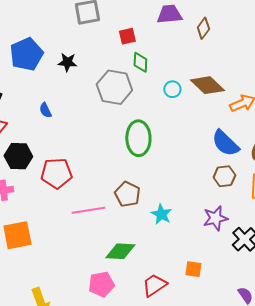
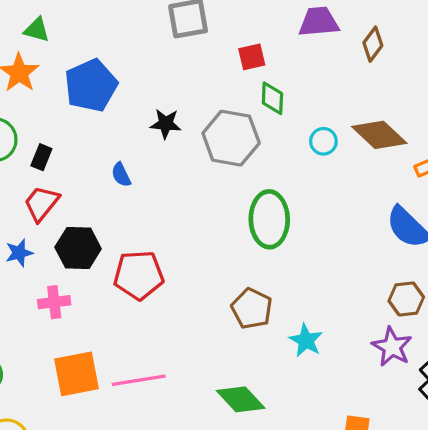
black star: (67, 62) -> (166, 124), moved
brown hexagon: (224, 176) -> (406, 299), moved
pink line: (88, 210) -> (139, 380), moved
purple star: (215, 218) -> (392, 347), turned -30
green diamond: (120, 251) -> (241, 399), turned 44

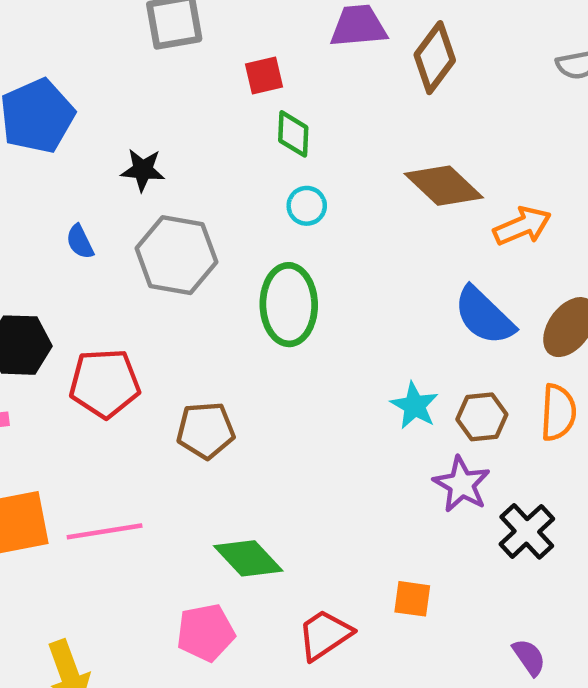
brown diamond: (373, 44) -> (435, 58), size x1.4
gray hexagon: (231, 138) -> (176, 255), moved
cyan circle: (323, 141) -> (307, 206), moved
brown pentagon: (252, 309) -> (206, 430), moved, turned -30
cyan star: (306, 340) -> (415, 406), moved

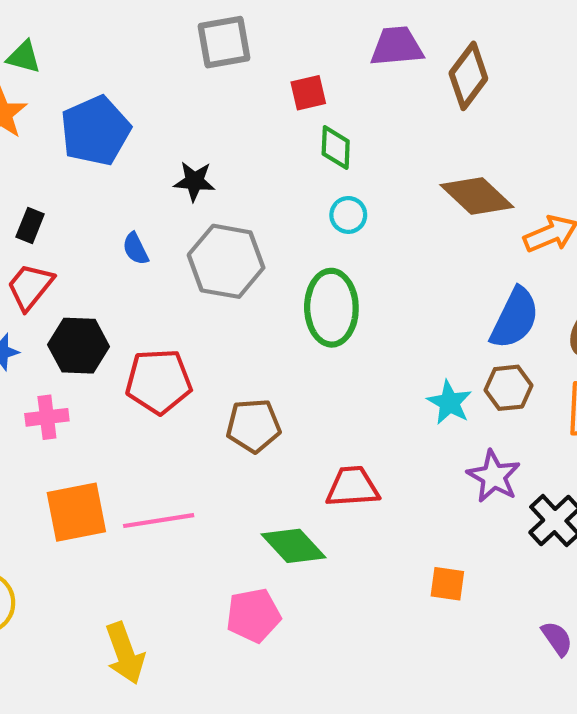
blue semicircle: (484, 316) -> (515, 318), turned -108
brown hexagon: (482, 417) -> (508, 388), moved
red trapezoid: (325, 635) -> (353, 487), moved, turned 30

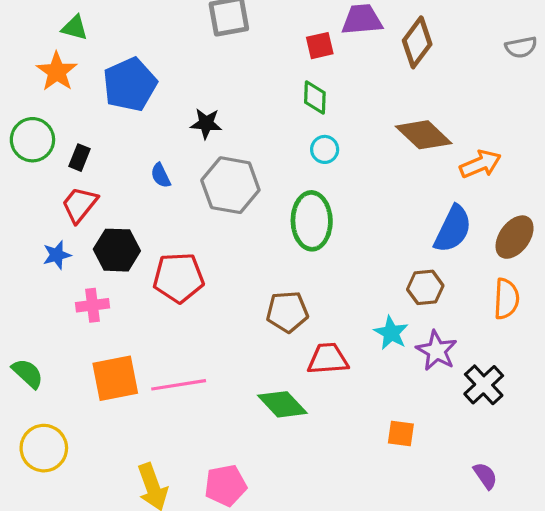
red square: (308, 93) -> (320, 46), moved
brown hexagon: (508, 388) -> (425, 287), moved
cyan star: (449, 403) -> (391, 333), moved
brown pentagon: (253, 426) -> (287, 312), moved
pink pentagon: (253, 615) -> (226, 485), moved

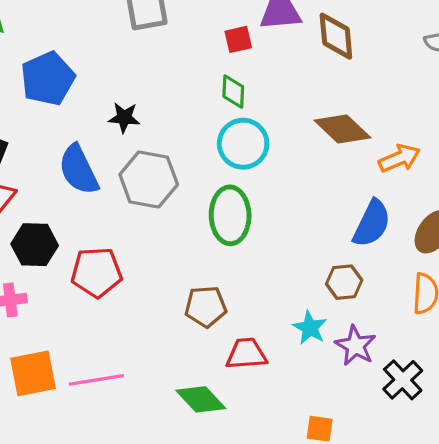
brown diamond: (417, 42) -> (336, 36), turned -42
cyan circle: (325, 149) -> (243, 144), size x1.8
blue semicircle: (161, 175) -> (79, 170), size x2.0

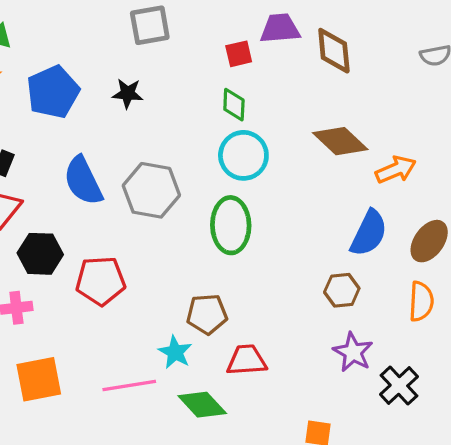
black star: (124, 118) -> (128, 94), moved
cyan star: (310, 328) -> (175, 352), moved
pink line: (97, 380) -> (129, 386), moved

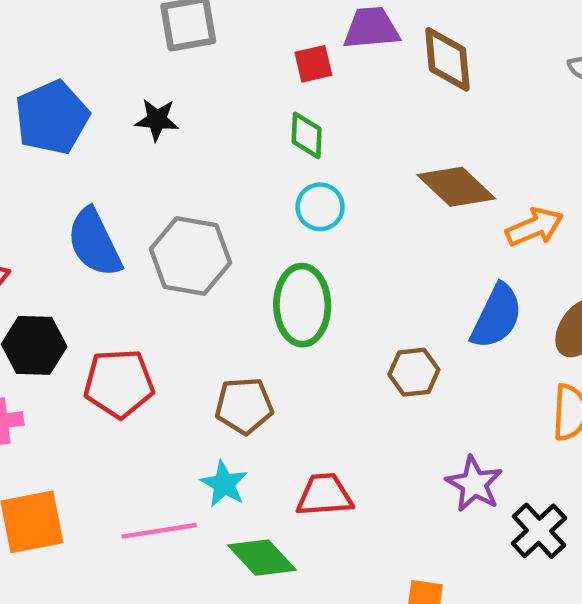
cyan circle: (243, 155) -> (320, 207), size x0.7
brown hexagon: (342, 290) -> (414, 372), moved
brown pentagon: (207, 314) -> (244, 406), moved

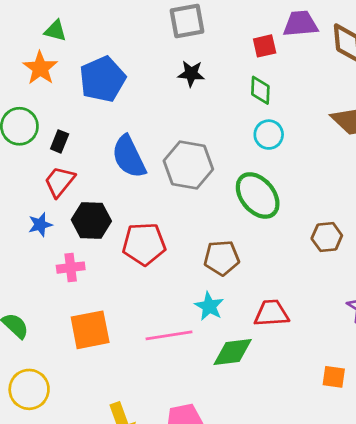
black star: (157, 120) -> (191, 74), moved
green ellipse: (302, 305) -> (258, 195), turned -39
green diamond: (262, 558) -> (233, 352), turned -54

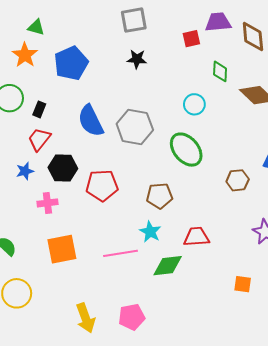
green diamond: (260, 90) -> (220, 71), moved

